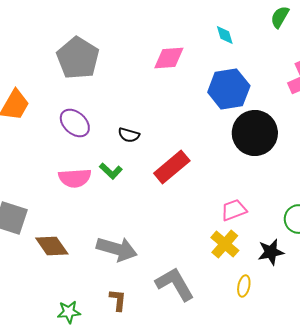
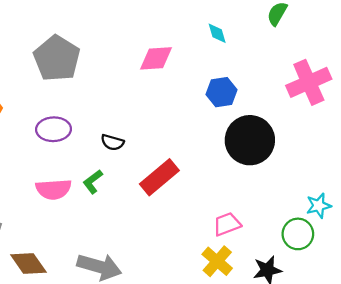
blue hexagon: (229, 89) -> (222, 92), size x0.7
purple ellipse: (75, 123) -> (54, 129), turned -44
green L-shape: (111, 171) -> (93, 182), turned 100

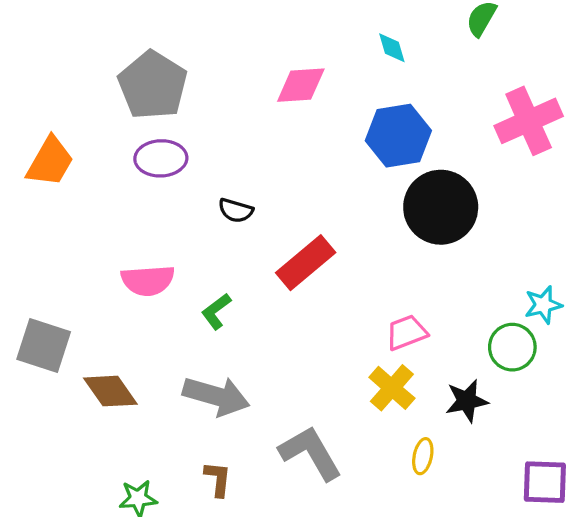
blue hexagon: (222, 92) -> (398, 136), size x1.4
purple ellipse: (54, 129) -> (161, 158), moved
green L-shape: (93, 182) -> (216, 311), moved

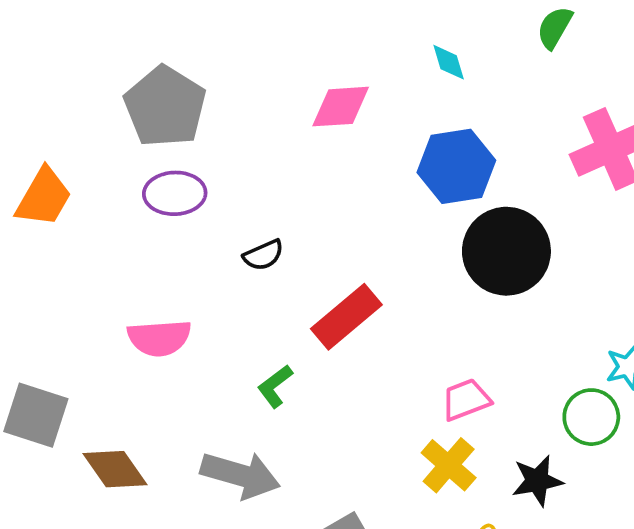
black semicircle: (236, 210) -> (263, 255), turned -40
green L-shape: (216, 311) -> (275, 386), moved

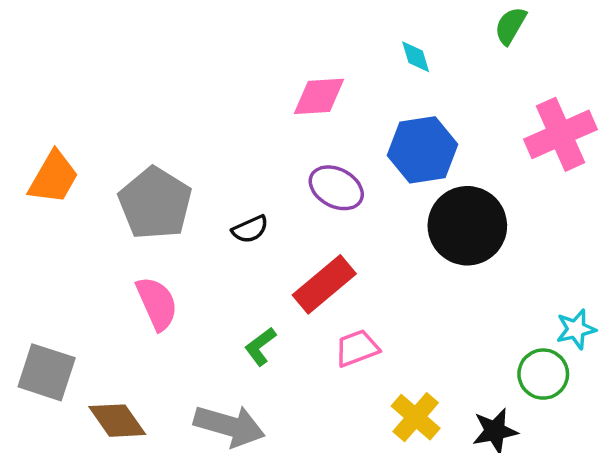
gray pentagon: (165, 107) -> (155, 203), moved
purple ellipse: (175, 193) -> (336, 188), moved, turned 30
pink semicircle: (159, 338) -> (157, 303), turned -110
pink trapezoid: (466, 400) -> (357, 348), moved

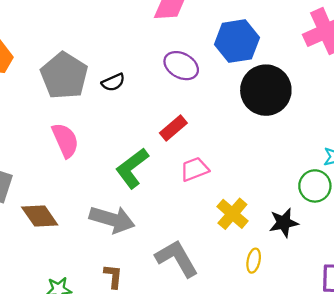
black semicircle: (250, 229) -> (113, 82), moved
red rectangle: (324, 284) -> (173, 128), size x0.7
green L-shape: (260, 346) -> (132, 168), size x1.6

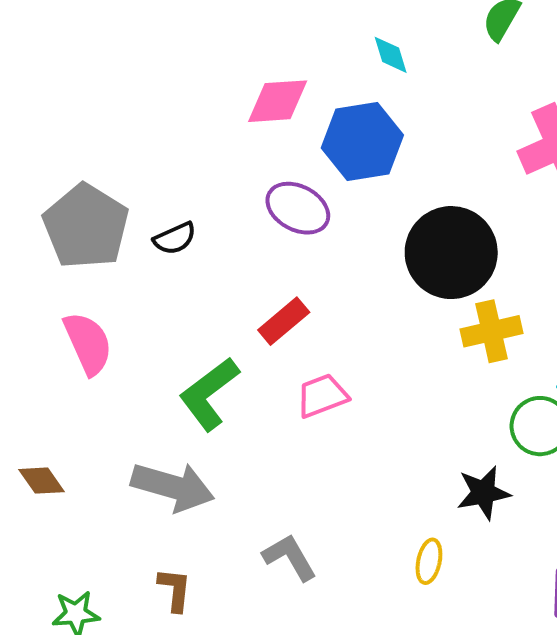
blue hexagon: (237, 41) -> (362, 142), moved
yellow cross: (232, 214) -> (492, 331), moved, turned 36
brown diamond: (40, 216) -> (42, 481), size x0.7
gray L-shape: (177, 258) -> (290, 557), size x0.7

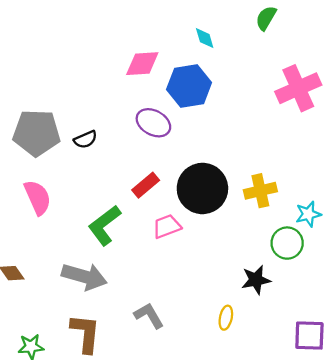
gray pentagon: (86, 226) -> (36, 133), turned -30
black circle: (451, 253) -> (202, 188), moved
brown L-shape: (175, 590) -> (85, 333), size x1.6

